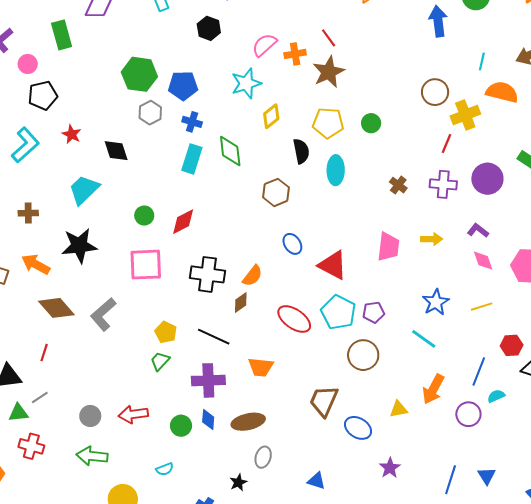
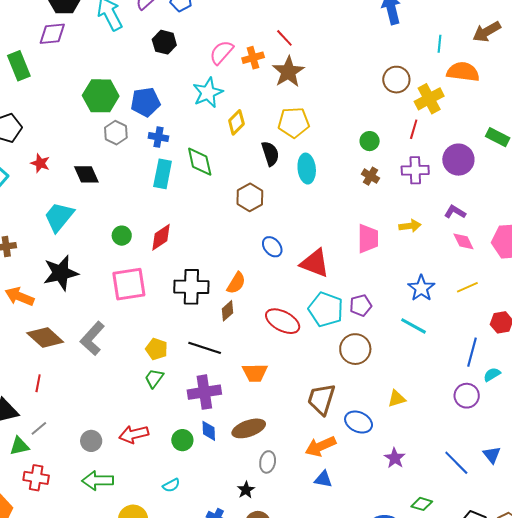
green circle: (371, 123) -> (370, 141), moved
orange arrow: (433, 389) -> (320, 446), moved, turned 44
blue line: (451, 480) -> (456, 463), turned -56

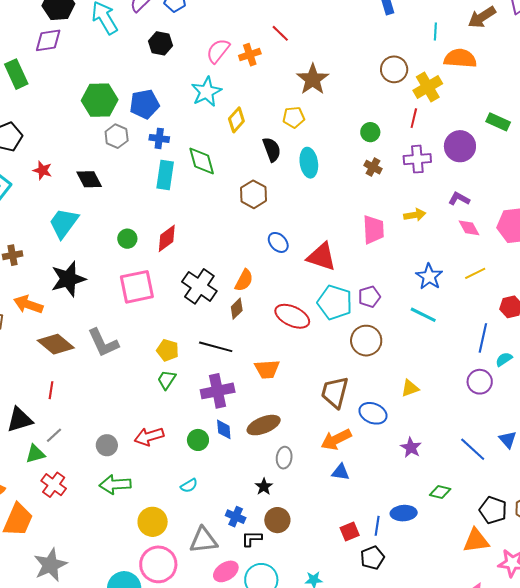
brown star: (288, 72) -> (313, 79), moved
yellow pentagon: (294, 122) -> (294, 117), size x0.7
black cross: (191, 287) -> (199, 286), turned 36
gray L-shape: (92, 338) -> (103, 343), turned -64
red cross: (36, 478) -> (54, 485), turned 30

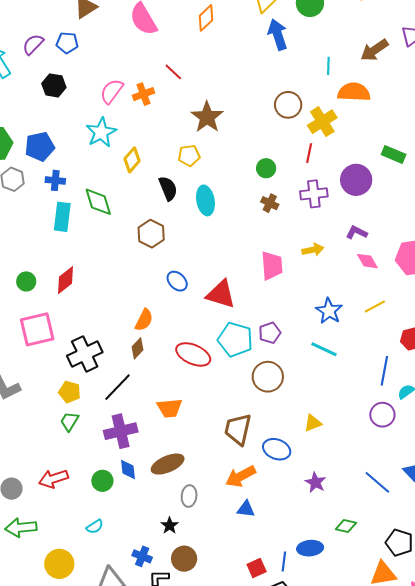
black cross: (199, 286) -> (85, 354), moved, turned 32
black line: (216, 347) -> (117, 387), turned -60

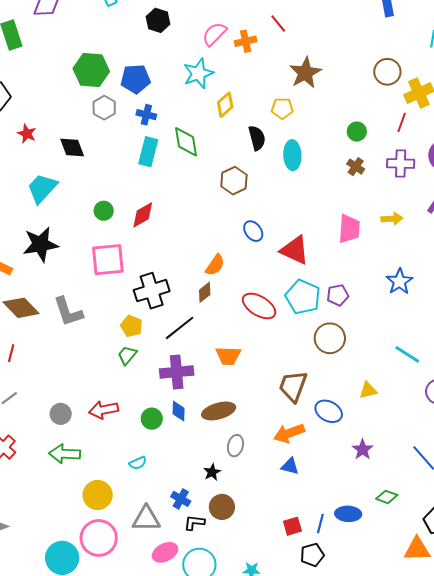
cyan line: (324, 349) -> (407, 354), moved

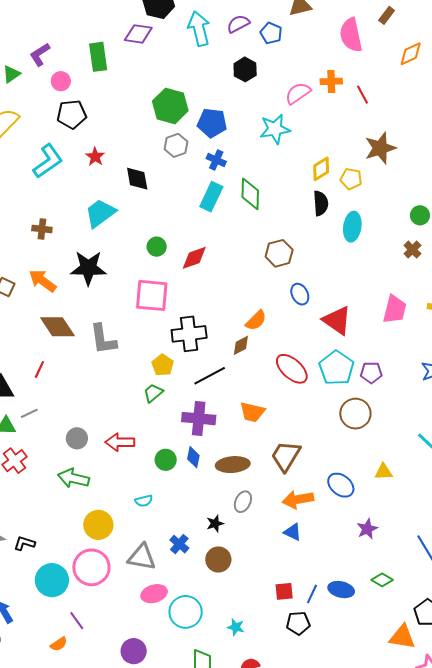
orange cross: (246, 41) -> (331, 81), moved
yellow diamond: (225, 105) -> (321, 169), moved
brown hexagon: (234, 181) -> (279, 253), moved
brown trapezoid: (293, 386) -> (286, 456), moved
black L-shape: (194, 523) -> (24, 543), moved

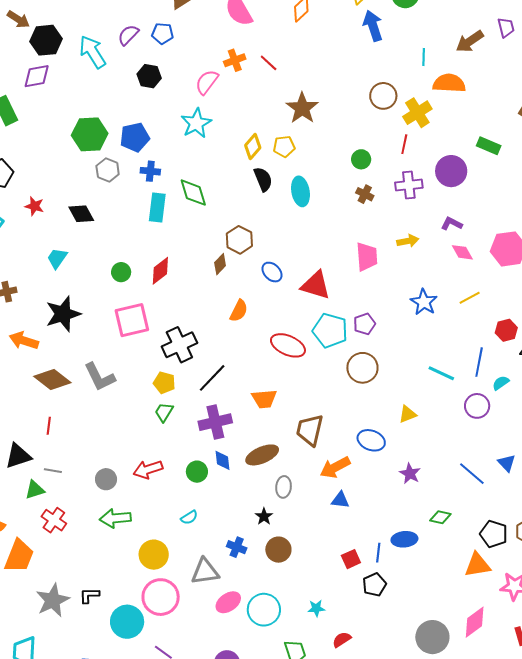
cyan trapezoid: (100, 213) -> (57, 258), size x0.7
brown diamond: (241, 345) -> (220, 264), moved
gray line: (29, 413) -> (53, 471), turned 54

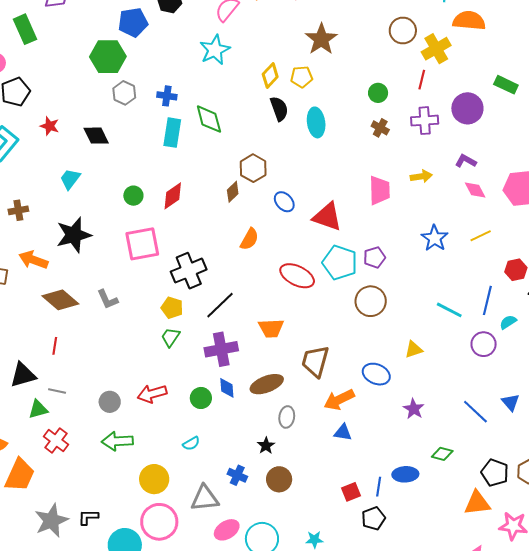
blue pentagon: (135, 137) -> (133, 22), moved
gray L-shape: (100, 377) -> (108, 299), size x0.7

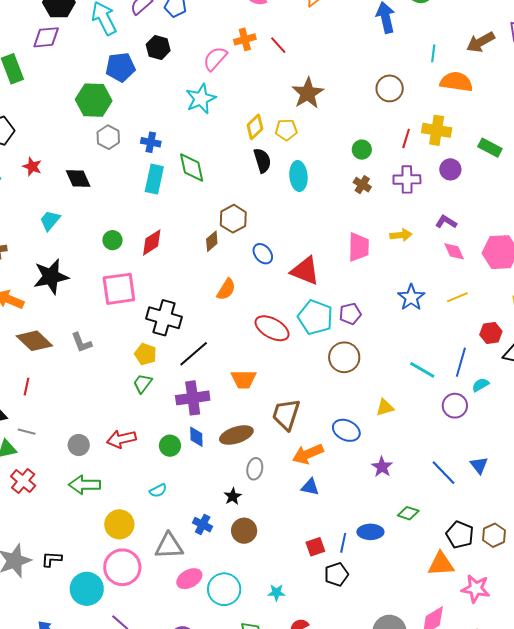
yellow cross: (436, 49) -> (437, 130), moved, turned 36
purple circle: (467, 108) -> (450, 169), size x0.7
black cross: (189, 271) -> (164, 318), turned 36

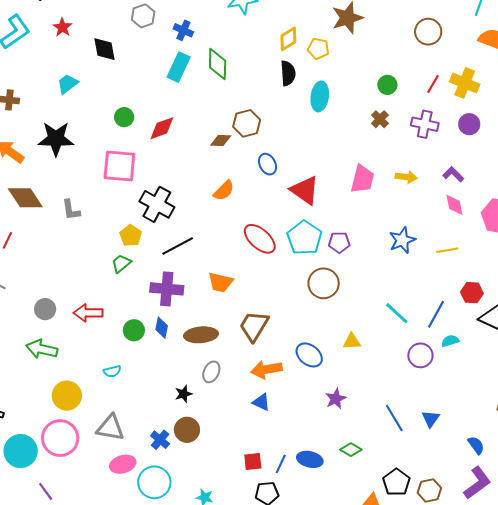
brown diamond: (212, 241) -> (221, 141), turned 30
blue cross: (203, 525) -> (160, 440), moved

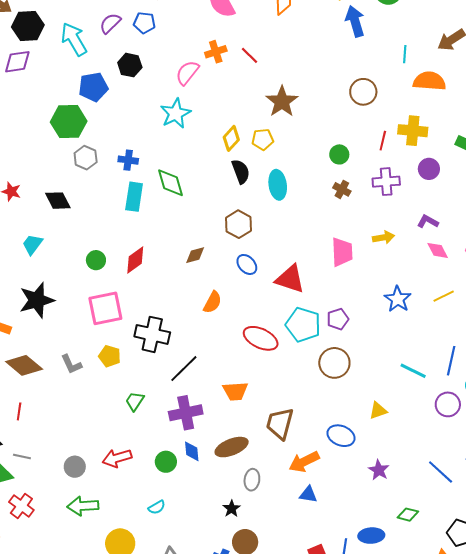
brown hexagon: (247, 123) -> (239, 224), moved
yellow pentagon: (131, 236) -> (110, 356), moved

